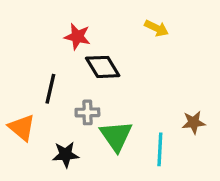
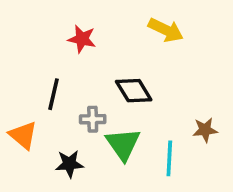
yellow arrow: (157, 28) -> (166, 30), size x1.4
black diamond: (103, 67) -> (134, 91), moved

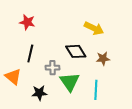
yellow arrow: (166, 30) -> (94, 28), moved
red star: (82, 39) -> (27, 22), moved
brown star: (205, 130) -> (103, 59), moved

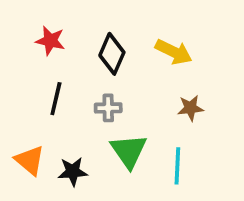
black diamond: (76, 51) -> (112, 54), moved, turned 55
gray cross: (53, 68) -> (108, 108), moved
orange triangle: (13, 77) -> (30, 160), moved

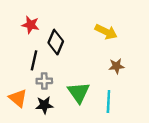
black diamond: (112, 54) -> (56, 42), moved
gray cross: (108, 108) -> (44, 81), moved

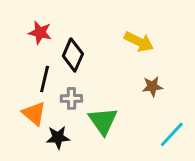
gray cross: (44, 81) -> (71, 98), moved
orange triangle: (18, 98) -> (34, 113), moved
cyan line: (108, 102) -> (172, 134), moved, turned 40

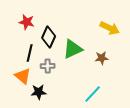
yellow arrow: (139, 42) -> (110, 28), moved
green triangle: (103, 121) -> (73, 49), moved, turned 40
cyan line: (172, 134) -> (93, 94), moved

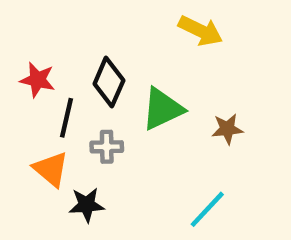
red star: (27, 22) -> (37, 80), moved
yellow arrow: (110, 28) -> (200, 31), moved

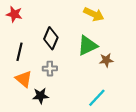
red star: (37, 80) -> (14, 14), moved
green triangle: (163, 109) -> (87, 46), moved
black line: (67, 118) -> (20, 52), moved

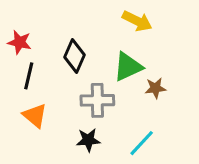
red star: (14, 14) -> (20, 42), moved
gray cross: (50, 69) -> (97, 100), moved, size x1.5
black star: (40, 96) -> (88, 140), moved

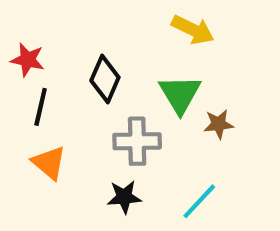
green triangle: (128, 67) -> (180, 94), turned -36

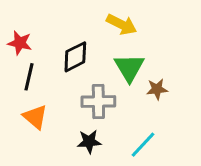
yellow arrow: (193, 30) -> (122, 24), moved
black diamond: (105, 79) -> (75, 57), turned 40

